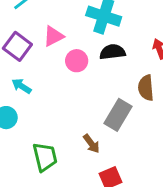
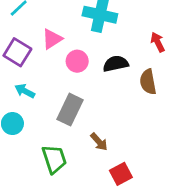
black semicircle: (112, 52) -> (116, 64), moved
gray rectangle: (118, 115) -> (70, 110), moved

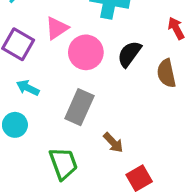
pink circle: (77, 61) -> (86, 52), size x1.4
black semicircle: (116, 64) -> (129, 54), turned -40

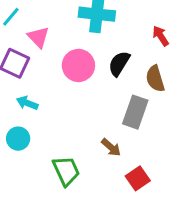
pink triangle: (57, 28) -> (38, 37), moved, turned -35
gray rectangle: (79, 107) -> (135, 112), moved

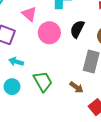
pink triangle: (38, 37) -> (29, 14), moved
green trapezoid: (66, 171) -> (43, 81), moved

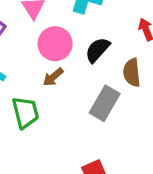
brown arrow: (77, 87) -> (53, 77), moved, turned 88

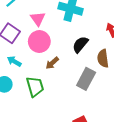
pink circle: (55, 44) -> (39, 42), moved

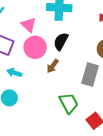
black semicircle: (80, 44) -> (61, 41), moved
green trapezoid: (35, 87) -> (69, 103), moved

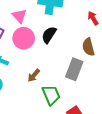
brown arrow: (53, 66) -> (34, 75), moved

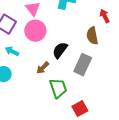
black semicircle: (49, 35) -> (60, 50), moved
brown semicircle: (88, 47) -> (92, 36), moved

